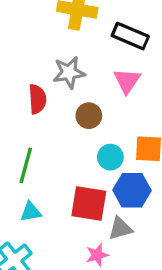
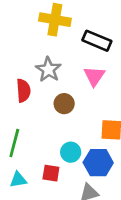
gray star: (69, 73) -> (48, 70), turned -30
cyan circle: (110, 157) -> (71, 152), moved
red square: (89, 204) -> (51, 173), moved, size x0.6

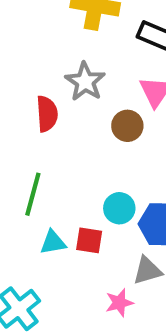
brown circle: (64, 104) -> (127, 126), moved
cyan triangle: (18, 180) -> (53, 242), moved

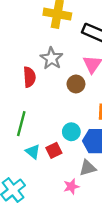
red square: (89, 240) -> (54, 150), turned -35
cyan triangle: (53, 242) -> (33, 152), turned 49

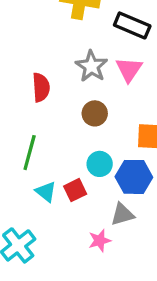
gray star: (52, 58) -> (91, 66), moved
brown circle: (76, 84) -> (95, 113), moved

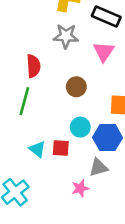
gray star: (91, 66) -> (66, 36), moved, turned -30
green line: (30, 153) -> (24, 101), moved
red square: (75, 190) -> (61, 148), turned 30

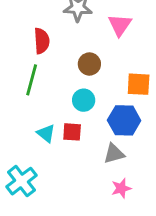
cyan circle: (80, 127) -> (84, 100), moved
pink star: (80, 188) -> (121, 188), moved

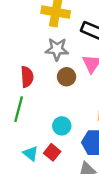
brown circle: (89, 64) -> (67, 77), moved
red square: (72, 132) -> (52, 152), turned 35

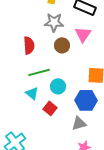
green line: (19, 109) -> (39, 72), moved, turned 60
cyan triangle: (31, 153) -> (32, 93), moved

